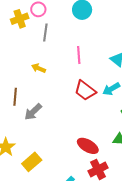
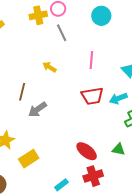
gray line: (45, 32) -> (62, 33), turned -42
red trapezoid: (85, 90) -> (92, 96), turned -55

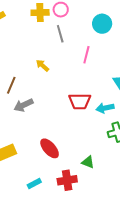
pink line: (91, 60) -> (86, 55), moved
green triangle: (119, 149) -> (88, 162), moved
red ellipse: (87, 151) -> (50, 148), moved

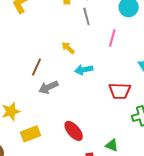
red trapezoid: (80, 101) -> (120, 91), moved
cyan arrow: (105, 108) -> (84, 70), moved

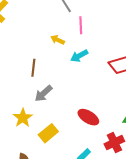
pink line: (112, 38) -> (81, 25), moved
gray arrow: (48, 87) -> (43, 94), moved

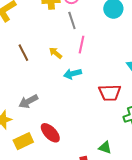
brown line: (33, 68) -> (23, 53), moved, turned -48
red ellipse: (88, 117) -> (50, 133), moved

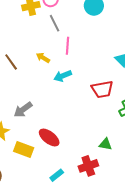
yellow rectangle: (23, 141) -> (24, 150), turned 54

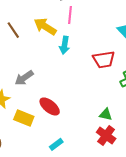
yellow arrow: (43, 58) -> (45, 27), size x1.6
cyan arrow: (63, 76) -> (65, 45), turned -60
red cross: (88, 166) -> (106, 135), moved, turned -36

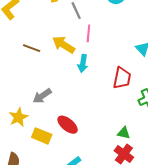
brown line: (13, 30) -> (32, 48), turned -36
red trapezoid: (104, 60) -> (122, 78), turned -70

